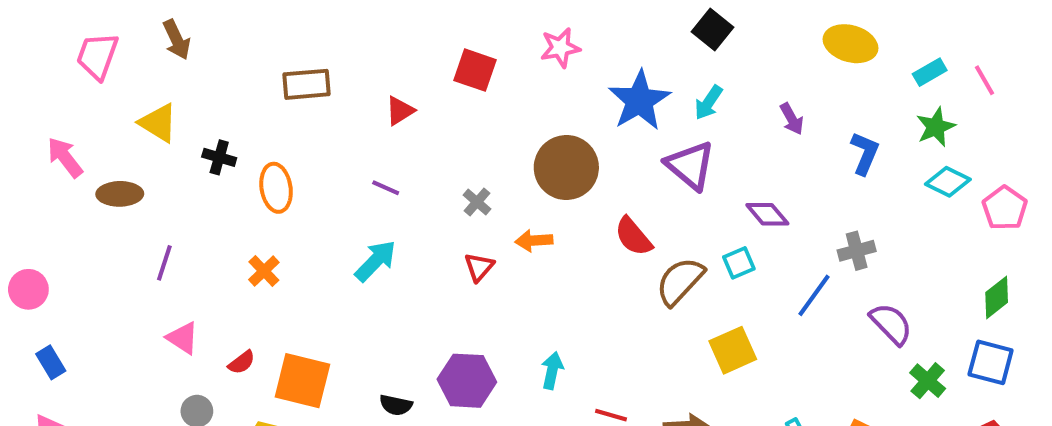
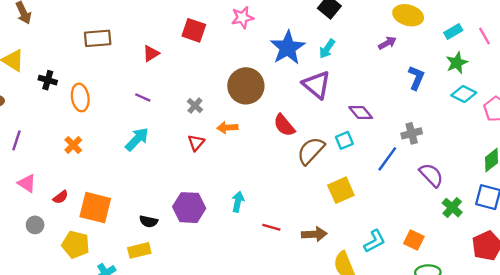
purple arrow: (792, 119) -> (387, 43), moved, turned -90

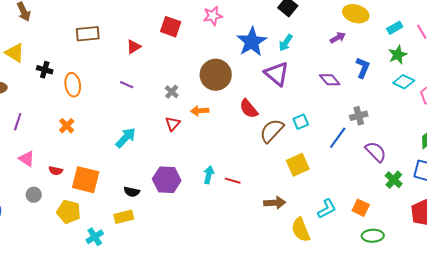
purple diamond: (361, 113) -> (330, 80), moved
cyan arrow: (137, 139) -> (126, 138), moved
red semicircle: (61, 197) -> (56, 171), turned 48
red line: (271, 227) -> (233, 181), moved

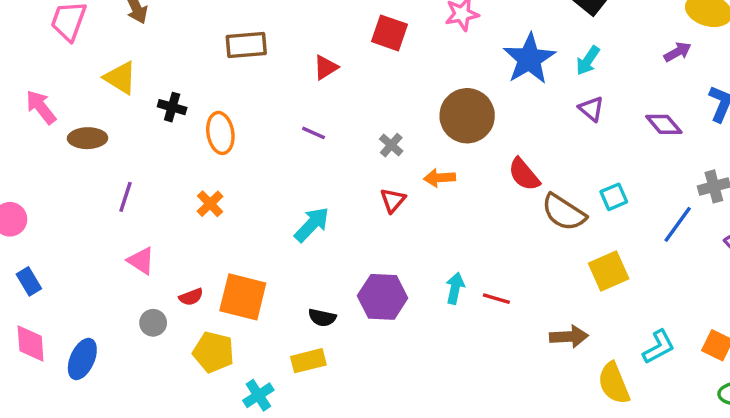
purple triangle: (277, 74) -> (591, 109), moved, size x0.6
brown semicircle: (272, 131) -> (564, 212), turned -100
red semicircle: (56, 171) -> (191, 297), moved, turned -32

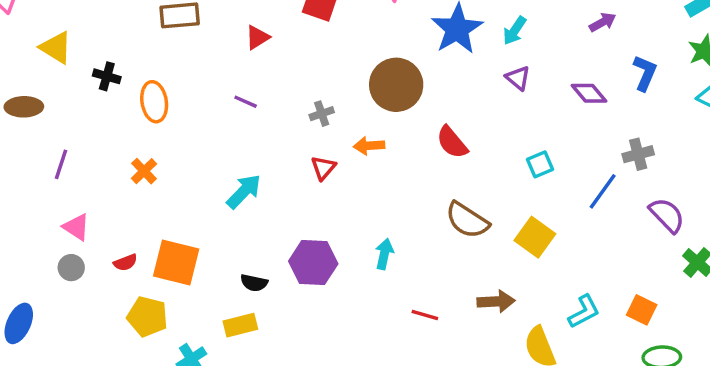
gray cross: (391, 145) -> (322, 114), turned 30
brown semicircle: (564, 212) -> (467, 220), moved
yellow square: (609, 271) -> (535, 237), turned -30
red line: (496, 299) -> (425, 315), moved
gray circle: (153, 323) -> (71, 268), moved

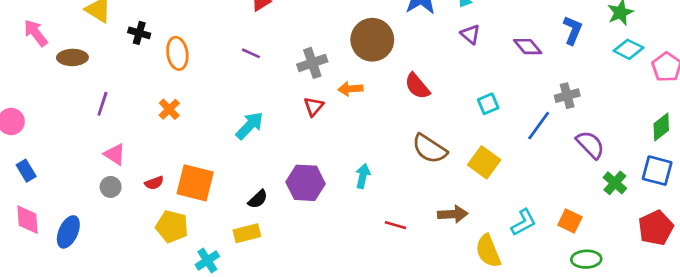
gray cross: (322, 114) -> (312, 63), size x1.5
black semicircle: (254, 283) -> (258, 199), turned -55

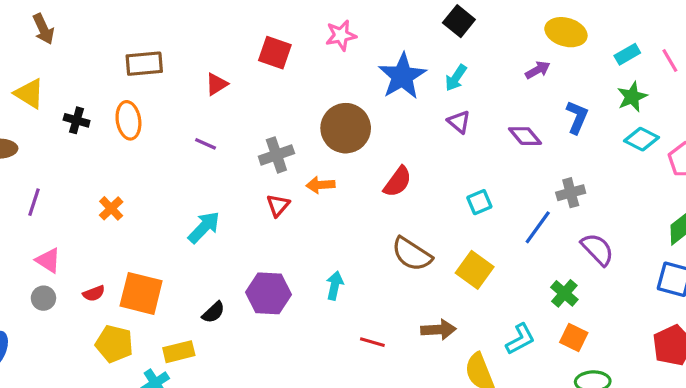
orange ellipse: (177, 53) -> (128, 120), moved
red semicircle: (417, 86) -> (398, 182), turned -104
green cross: (615, 183) -> (564, 293), moved
yellow rectangle: (247, 233) -> (179, 352), moved

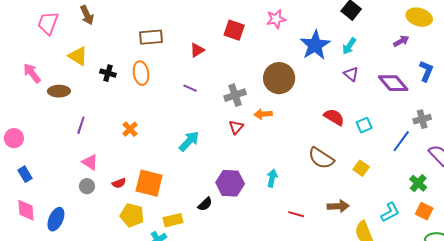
purple diamond: (525, 136) -> (393, 83), size x1.4
red semicircle: (398, 182) -> (334, 117), moved, turned -95
yellow square: (475, 270) -> (361, 168), size x0.7
black semicircle: (213, 312) -> (205, 204), moved

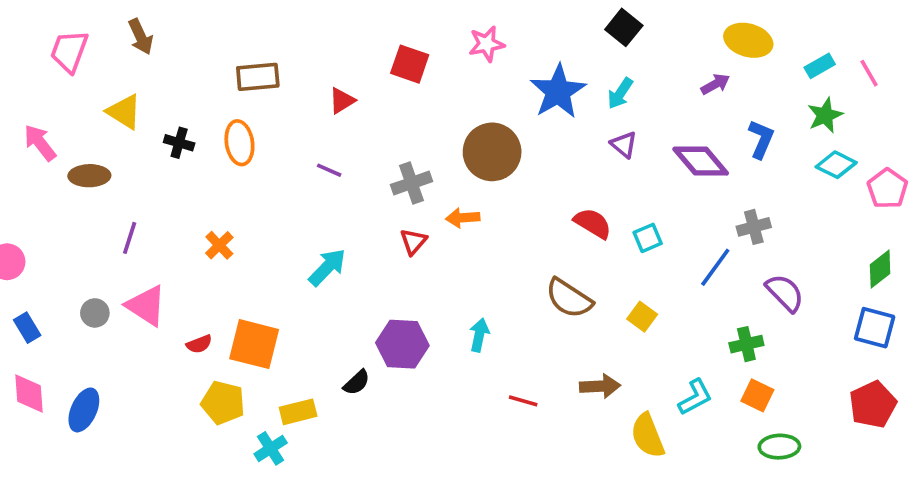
pink triangle: (90, 162) -> (146, 306), size x1.4
green cross: (418, 183) -> (746, 344), turned 36
gray circle: (87, 186) -> (95, 313), moved

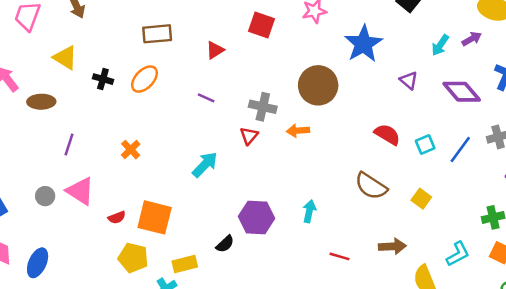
cyan arrow: (620, 93) -> (440, 45), moved
orange ellipse: (239, 143) -> (144, 79), turned 52
gray cross: (412, 183) -> (263, 107), turned 32
red triangle: (413, 242) -> (249, 136), moved
blue line: (715, 267) -> (460, 150), moved

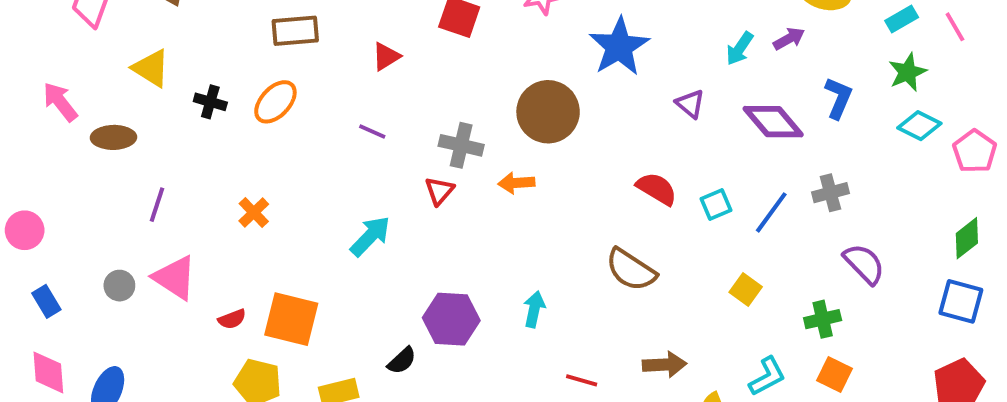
yellow square: (421, 199) -> (746, 290), moved

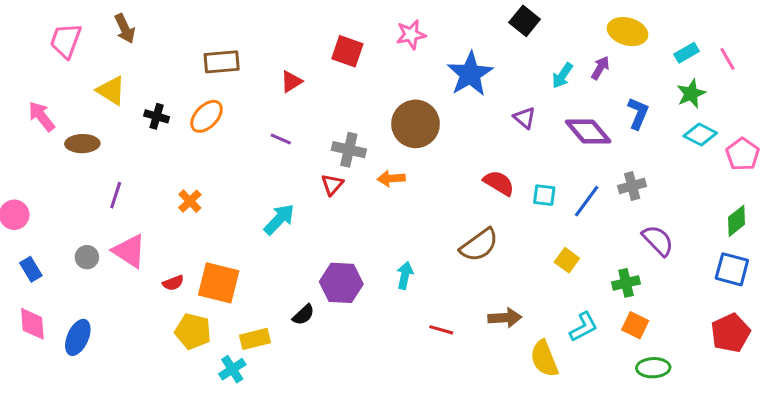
purple arrow: (789, 39) -> (600, 68), turned -30
cyan square: (716, 205) -> (544, 195), turned 30
brown semicircle: (631, 270) -> (479, 245), turned -69

